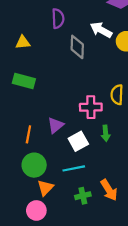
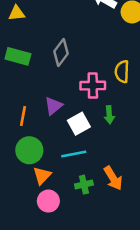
gray diamond: (77, 47) -> (61, 53), moved, turned 35
pink circle: (36, 210) -> (48, 201), moved

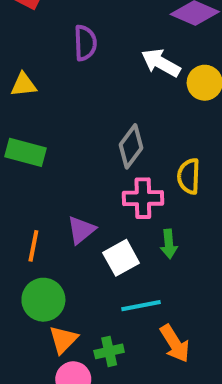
gray diamond: (61, 53) -> (131, 146), moved
cyan line: (74, 154) -> (141, 306), moved
green cross: (84, 185) -> (109, 351), moved

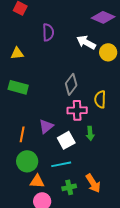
cyan line: (141, 306) -> (61, 164), moved
orange triangle: (63, 339) -> (37, 181), turned 49
green cross: (109, 351) -> (69, 187), moved

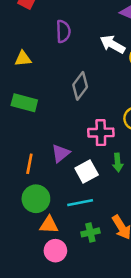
gray diamond: (71, 84) -> (80, 86), moved

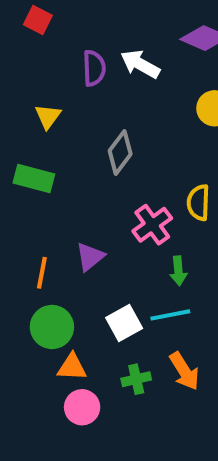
white arrow: (113, 44) -> (140, 64), moved
yellow triangle: (23, 59) -> (48, 116), moved, turned -48
pink cross: (101, 133) -> (152, 225), turned -35
white square: (87, 171) -> (124, 323), moved
cyan line: (80, 203) -> (170, 315), moved

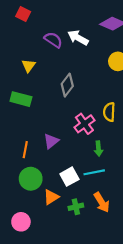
purple semicircle: (94, 68) -> (53, 40), turned -54
orange triangle: (72, 367) -> (51, 197), moved, turned -35
pink circle: (82, 407) -> (21, 222), moved

